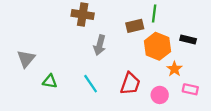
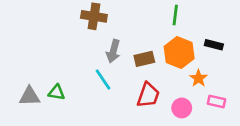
brown rectangle: (135, 26) -> (144, 59), moved
gray triangle: (26, 59) -> (29, 96), moved, turned 48
cyan line: (91, 84) -> (103, 80), moved

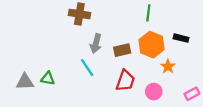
pink rectangle: (217, 101) -> (192, 94), moved, turned -40

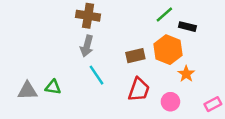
green line: (148, 13) -> (164, 14), turned 42
black rectangle: (181, 38) -> (187, 27), moved
gray arrow: (96, 43) -> (87, 46), moved

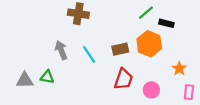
gray arrow: (87, 46) -> (61, 50), moved, turned 144
orange star: (186, 74) -> (179, 68), moved
cyan line: (97, 75) -> (89, 54), moved
pink rectangle: (213, 104) -> (189, 92), turned -56

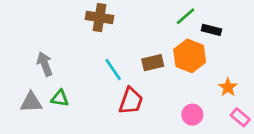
gray arrow: (61, 50) -> (45, 64), moved
red trapezoid: (123, 79) -> (131, 101), moved
pink rectangle: (189, 92) -> (240, 117), turned -56

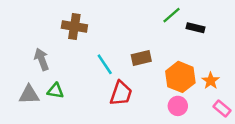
brown cross: (99, 18) -> (74, 26), moved
orange hexagon: (190, 56) -> (180, 77), moved

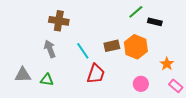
gray arrow: (42, 59) -> (50, 49), moved
orange hexagon: (180, 77) -> (136, 47), moved
green triangle: (55, 91) -> (47, 80), moved

